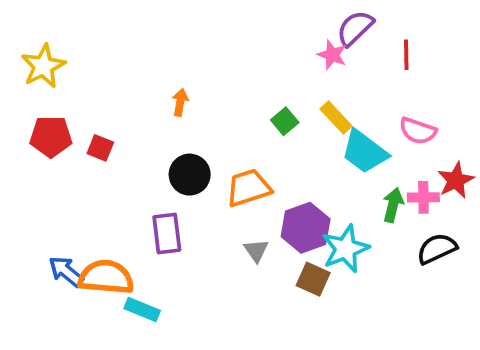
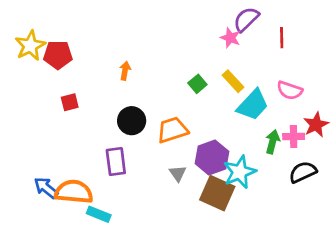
red pentagon: (51, 137) -> (58, 55), moved
red square: (100, 148) -> (70, 102), turned -36
cyan trapezoid: (365, 152) -> (253, 105), turned -84
brown square: (313, 279) -> (217, 193), size x1.5

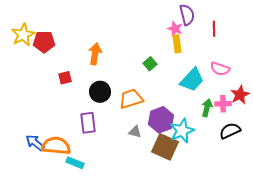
purple semicircle: (246, 19) -> (187, 15), turned 120
orange arrow: (125, 71) -> (95, 54), size x1.5
yellow rectangle: (233, 81) -> (177, 44), moved, turned 36
red square: (70, 102) -> (65, 78), moved
gray triangle: (178, 173) -> (135, 132), turned -40

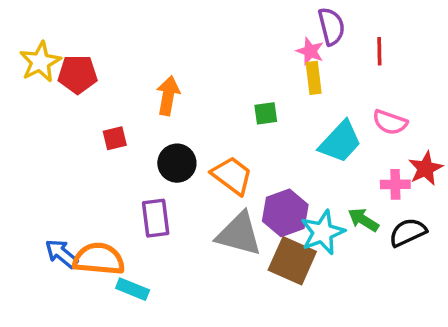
green square: (150, 64) -> (266, 113), turned 32
orange trapezoid: (131, 99) -> (232, 176), turned 55
green arrow: (207, 108) -> (363, 220), moved, turned -72
gray triangle: (135, 132) -> (239, 234), size x2.0

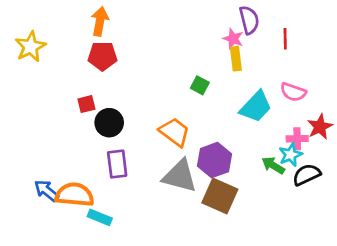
red pentagon: (78, 74) -> (102, 56), moved
orange arrow: (168, 96) -> (100, 21), moved
green square: (266, 113) -> (200, 85), turned 36
black circle: (177, 163) -> (109, 123), moved
cyan star: (323, 232) -> (291, 155), moved, size x0.7

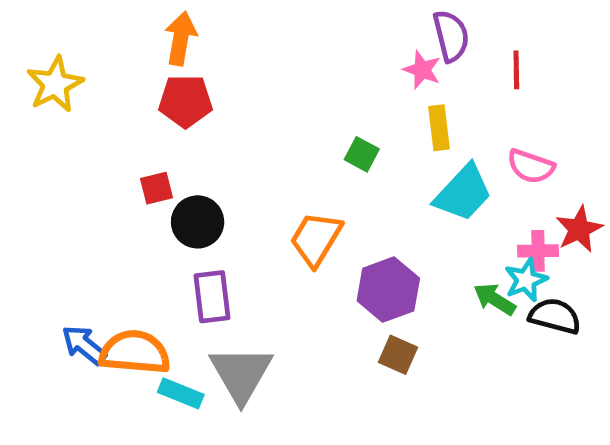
yellow rectangle: (236, 59) -> (439, 128), moved
orange trapezoid: (175, 132) -> (316, 239), turned -96
black semicircle: (307, 175) -> (555, 316), turned 40
gray triangle: (180, 176) -> (241, 374), moved, turned 45
brown square: (220, 196) -> (398, 355), size x0.6

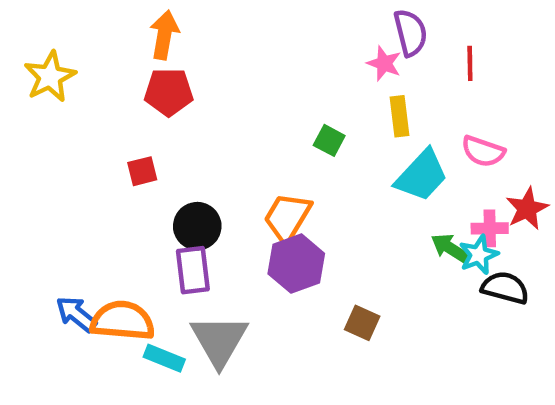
black circle: (198, 222) -> (197, 226), moved
purple hexagon: (388, 290) -> (296, 264), moved
green arrow: (495, 299) -> (450, 248), moved

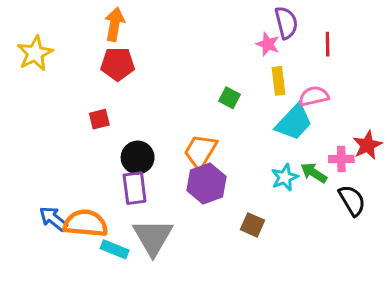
pink semicircle: (483, 151) -> (314, 96), moved, turned 148
cyan star: (479, 255) -> (285, 177), moved
black semicircle: (505, 288) -> (352, 200), turned 44

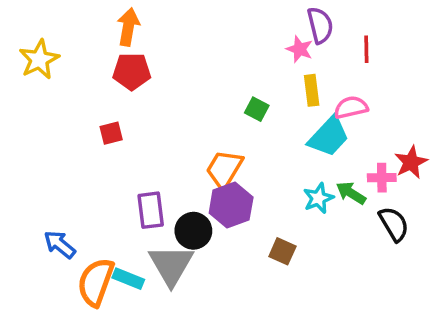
black circle: (138, 157) -> (193, 231), moved
orange semicircle: (86, 223) -> (96, 282), moved, turned -75

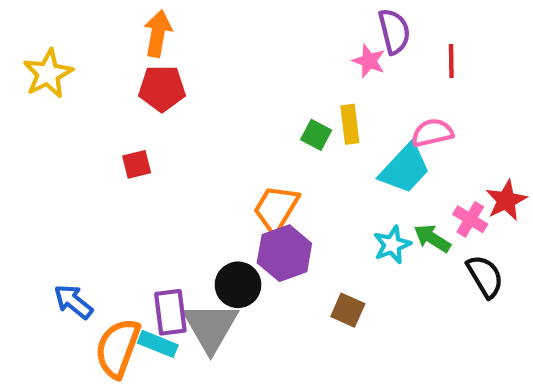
yellow rectangle: (312, 90) -> (350, 124), moved
pink cross: (382, 178) -> (470, 219), turned 32
purple rectangle: (151, 210) -> (170, 312), moved

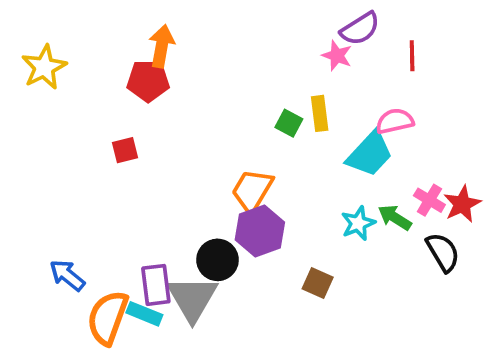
purple semicircle: (394, 31) -> (360, 29), turned 72
orange arrow: (158, 34) -> (162, 46), moved
red star: (506, 200) -> (462, 204), moved

